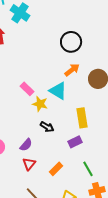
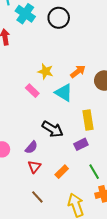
black circle: (71, 42) -> (59, 18), moved
yellow star: (40, 104) -> (46, 71), moved
black arrow: (47, 127) -> (53, 129), size x1.5

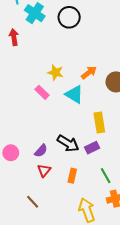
black arrow: (53, 129) -> (68, 143), moved
orange rectangle: (62, 172) -> (72, 176), turned -32
brown line: (37, 197) -> (33, 202), moved

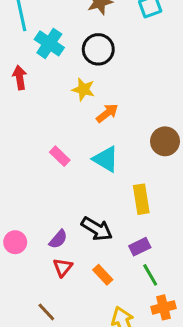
yellow star: (56, 73) -> (83, 89), moved
orange arrow: (89, 73) -> (107, 113), moved
purple rectangle: (92, 148) -> (140, 247), moved
orange rectangle: (72, 176) -> (103, 275), turned -56

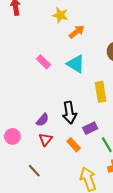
black arrow: (97, 229) -> (69, 113), turned 50
pink circle: (15, 242) -> (12, 136), moved
purple rectangle: (140, 247) -> (90, 128), moved

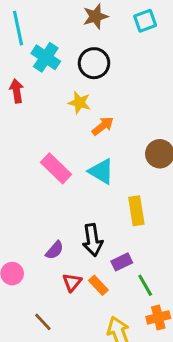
pink rectangle: (44, 62) -> (56, 168), size x1.5
red triangle: (46, 140) -> (72, 282), moved

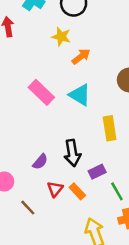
brown line: (43, 322) -> (28, 208), moved

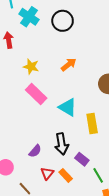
yellow star: (61, 37) -> (31, 67), moved
cyan triangle: (80, 95) -> (68, 107), moved
purple rectangle: (97, 172) -> (82, 159), turned 64

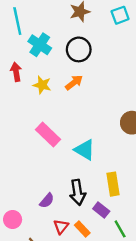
orange arrow: (69, 65) -> (74, 83), moved
yellow star: (31, 67) -> (42, 85), moved
yellow rectangle: (92, 124) -> (113, 184), moved

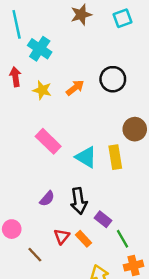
black circle: (79, 49) -> (113, 79), moved
yellow rectangle: (113, 184) -> (115, 157), moved
purple semicircle: (47, 201) -> (47, 199), moved

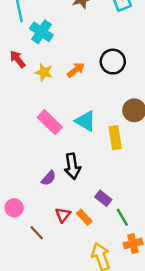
red arrow: (15, 77) -> (18, 59), turned -30
cyan triangle: (86, 157) -> (85, 121), moved
black arrow: (79, 201) -> (72, 166), moved

